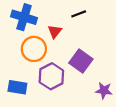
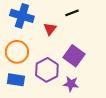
orange circle: (34, 49) -> (17, 52), moved
purple star: (104, 91) -> (71, 84), moved

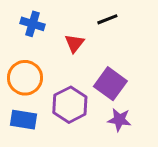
blue cross: (22, 16) -> (32, 24), size x0.7
purple star: (71, 84) -> (119, 120), moved

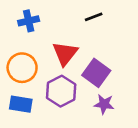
blue cross: (32, 24) -> (29, 21), turned -30
red triangle: (74, 43) -> (65, 53), moved, size x1.5

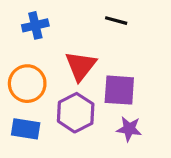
black line: (94, 17) -> (116, 21), turned 36
purple square: (96, 73) -> (119, 90), turned -32

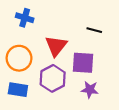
black line: (116, 21) -> (94, 30), moved
blue cross: (35, 25) -> (25, 18), turned 30

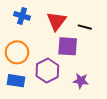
red triangle: (56, 46) -> (56, 21), moved
purple square: (83, 63) -> (68, 46), moved

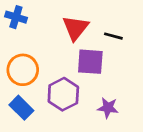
blue cross: (22, 16) -> (16, 17), moved
blue rectangle: (16, 81) -> (21, 108), turned 36

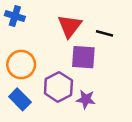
purple star: (108, 108) -> (86, 99), moved

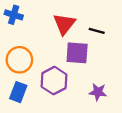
blue rectangle: (20, 99) -> (18, 92), turned 66
purple star: (86, 99) -> (98, 92), moved

